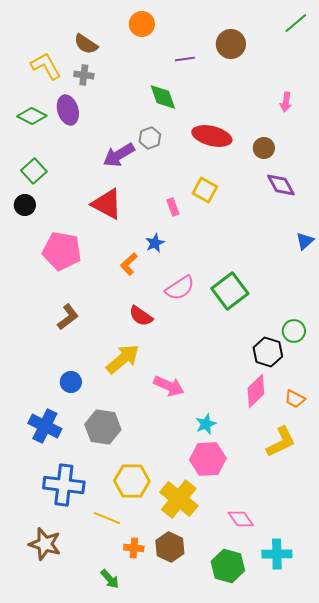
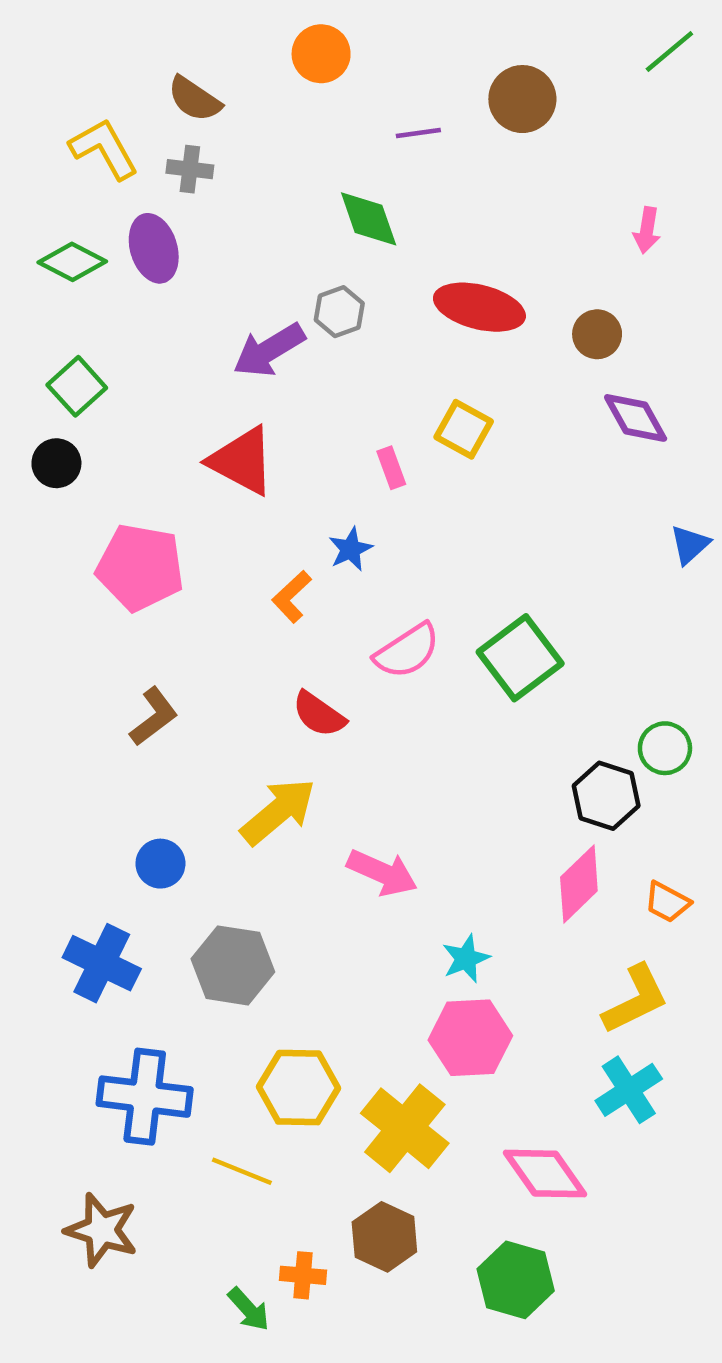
pink diamond: (241, 519) -> (545, 1174), size x1.4
orange cross: (134, 548) -> (303, 1275), moved
cyan cross: (277, 554) -> (629, 1090), moved, turned -32

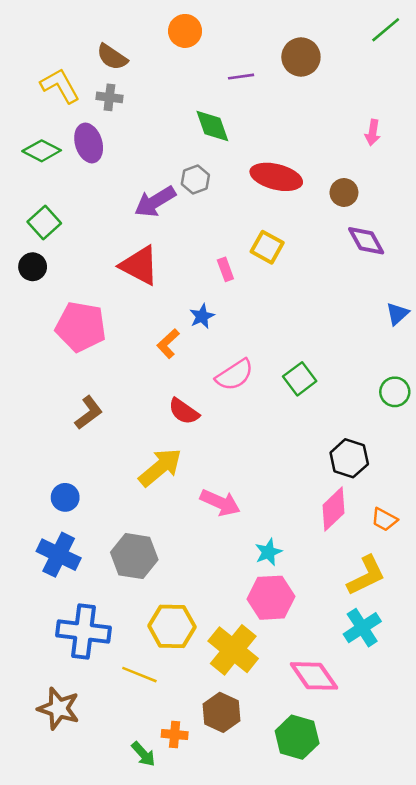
green square: (520, 658) -> (300, 379), size x0.7
green circle: (665, 748) -> (395, 392), moved
blue circle: (160, 864) -> (65, 497), moved

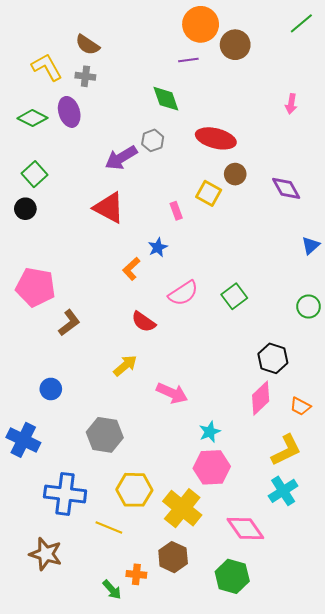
orange circle: (185, 31) -> (201, 24), moved, size x1.4
brown circle: (344, 193) -> (235, 174), moved
pink pentagon: (81, 327) -> (36, 287), moved
yellow arrow: (160, 467) -> (125, 366), size x0.7
blue cross: (59, 555) -> (23, 440), moved

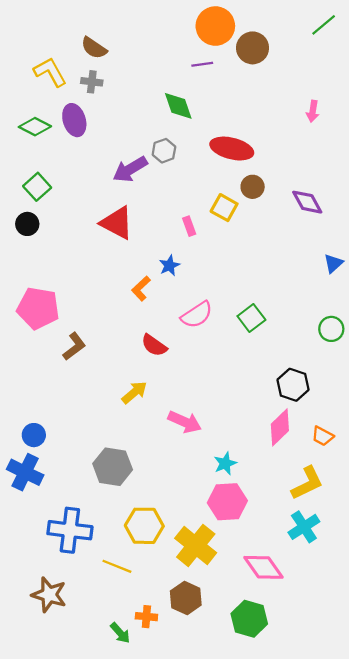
blue circle: (51, 389) -> (34, 435), moved

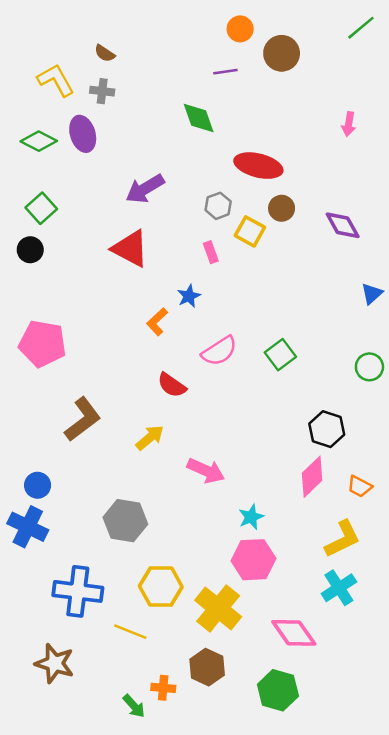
orange circle: (215, 26) -> (240, 29), size x0.6
brown semicircle: (94, 48) -> (105, 53), size x0.7
gray hexagon: (164, 151) -> (218, 206), moved
brown L-shape: (74, 346) -> (83, 419), moved, size x1.4

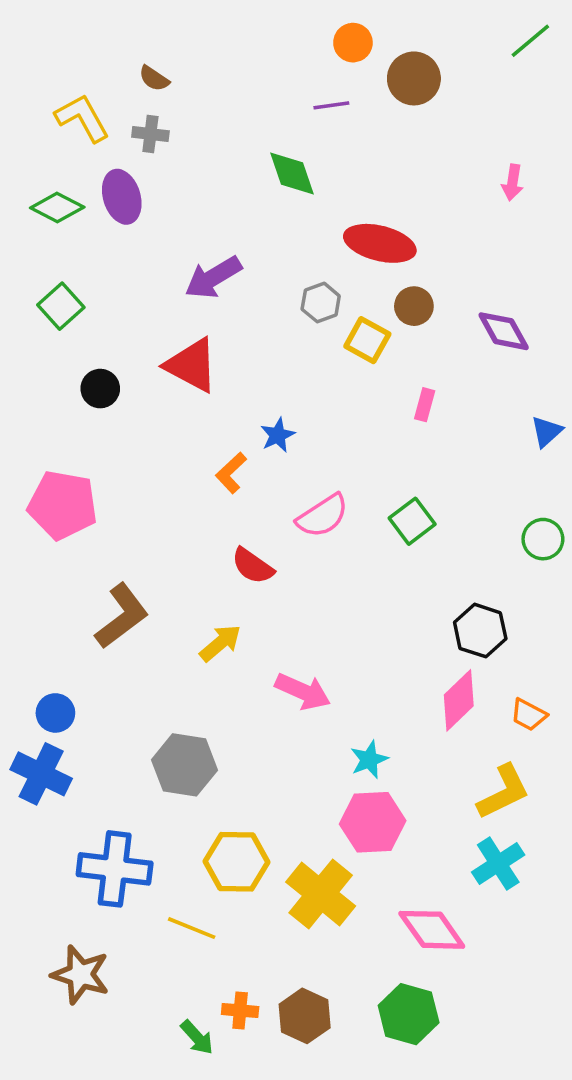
black circle: (30, 250) -> (100, 389), moved
pink rectangle: (211, 252) -> (425, 405), moved, turned 35
brown hexagon: (207, 667) -> (305, 1016), moved

